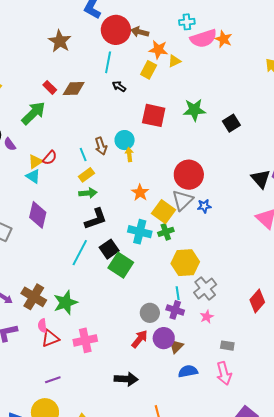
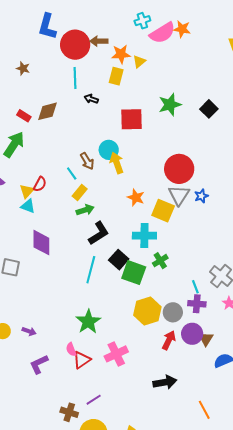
brown star: (60, 41) -> (23, 68), size x0.6
yellow arrow: (129, 154) -> (117, 163), size x1.5
green cross: (166, 232) -> (160, 261), moved
yellow hexagon: (185, 263) -> (147, 311), moved
brown cross: (34, 297) -> (69, 412), moved, size x0.7

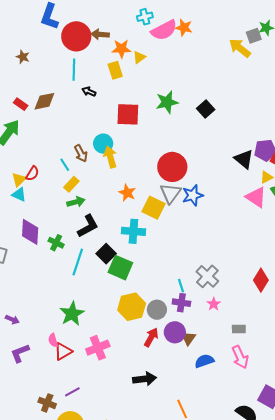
yellow rectangle: (116, 76) -> (115, 70), turned -36
blue star: (201, 196) -> (193, 195), size x1.5
green cross: (160, 261) -> (56, 243), moved, turned -35

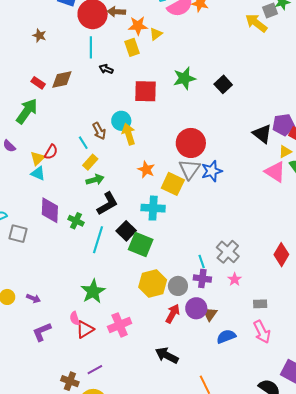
black arrow: (145, 379) -> (167, 355), turned -145

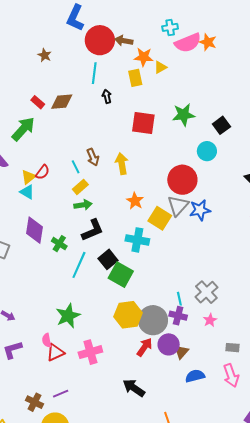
black arrow: (106, 69) -> (107, 96), turned 48
cyan circle: (121, 121) -> (207, 151), moved
gray circle: (178, 286) -> (153, 320), size x1.5

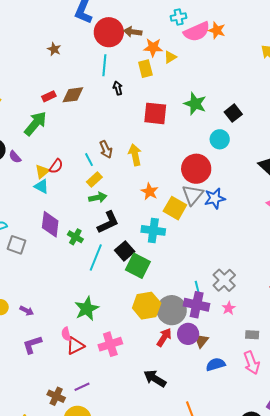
red rectangle: (38, 102) -> (49, 96), turned -64
green star: (184, 115) -> (195, 104), turned 30
purple cross: (178, 316) -> (197, 305), size x1.4

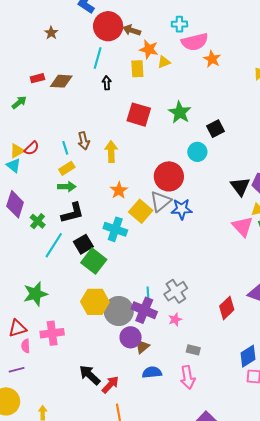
orange star: (217, 30) -> (212, 59), moved
green arrow: (35, 124) -> (19, 102), size x0.6
pink semicircle: (66, 334) -> (26, 346), moved
red arrow: (164, 337) -> (110, 385), moved

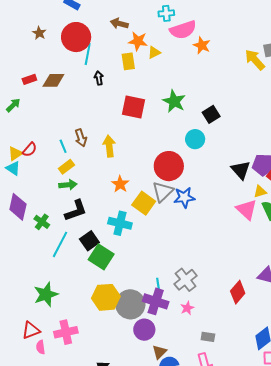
red circle: (108, 26) -> (76, 37), moved
brown triangle: (142, 346) -> (160, 352), moved

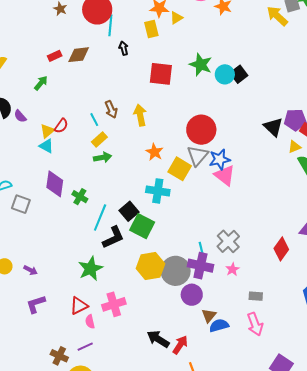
cyan circle: (195, 139) -> (225, 74), moved
pink triangle: (246, 210) -> (225, 175), moved
black L-shape: (76, 211) -> (113, 237), moved

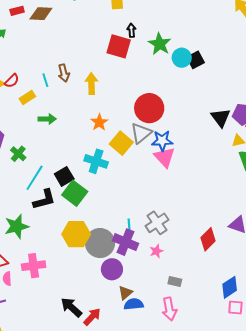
black arrow: (124, 48) -> (131, 30), moved
yellow rectangle: (99, 139) -> (27, 98), moved

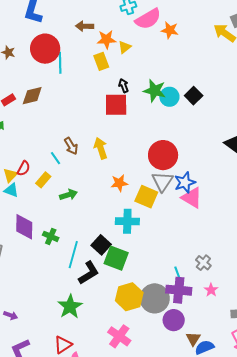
cyan circle: (182, 58) -> (169, 97), moved
orange star: (99, 122) -> (119, 183), turned -30
gray cross: (157, 223) -> (203, 263), size x0.7
pink cross: (34, 266) -> (119, 336), moved, turned -30

